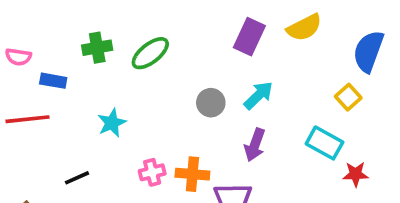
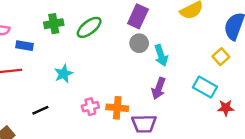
purple rectangle: (249, 37) -> (138, 16), moved
cyan arrow: (258, 95) -> (161, 55), turned 115
gray circle: (211, 103) -> (139, 43), moved

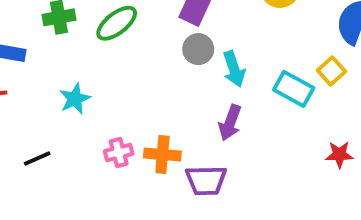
cyan rectangle: (205, 87) -> (294, 89), moved

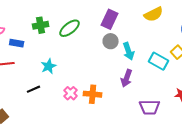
pink cross: (119, 153) -> (71, 93), turned -32
black line: (37, 158) -> (34, 89), moved
purple trapezoid: (206, 180) -> (150, 107), moved

